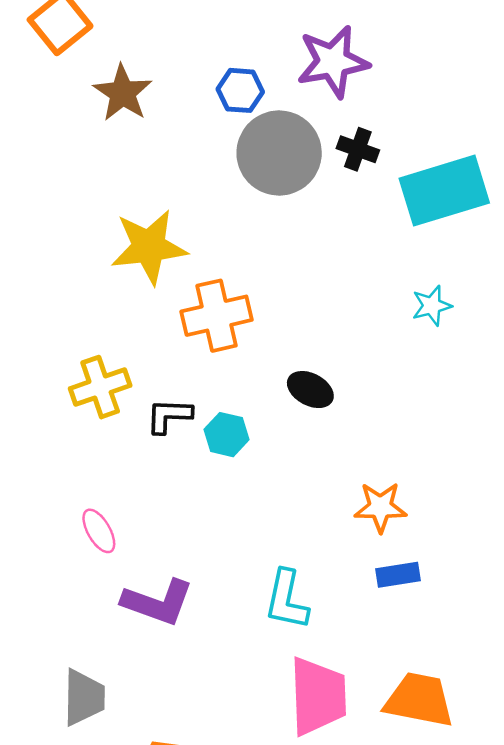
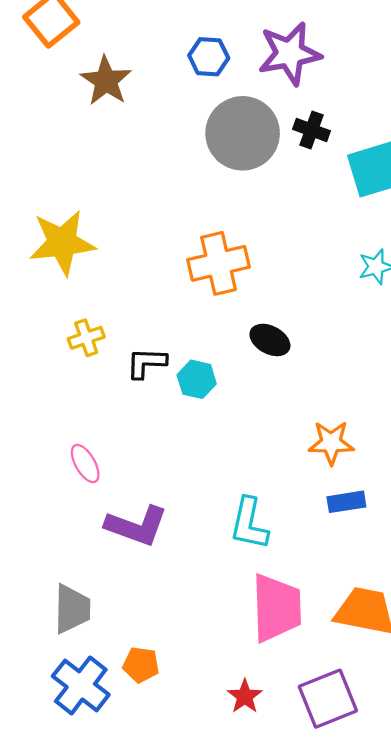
blue hexagon: (240, 90) -> (209, 57), moved
yellow star: (149, 247) -> (62, 243), moved
orange cross: (216, 316) -> (219, 263), moved
yellow cross: (100, 387) -> (86, 338), size x0.7

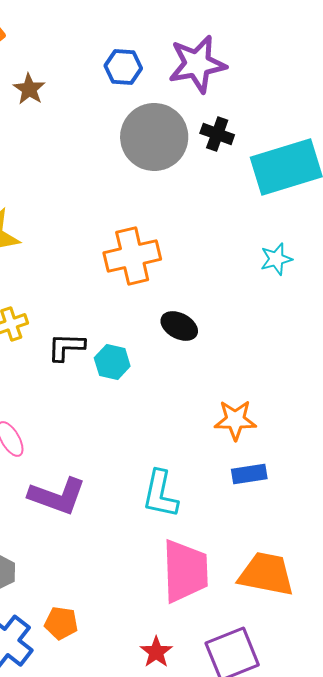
brown star: (106, 81) -> (29, 89), size x0.7

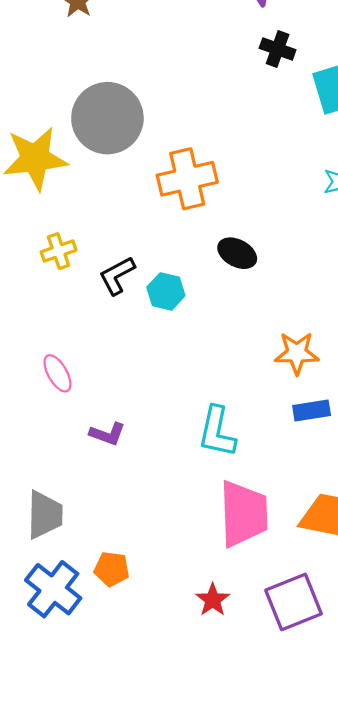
gray circle: (154, 137) -> (107, 118), moved
black L-shape: (66, 347) -> (117, 275), turned -30
purple L-shape: (57, 496) -> (107, 434), size x0.6

